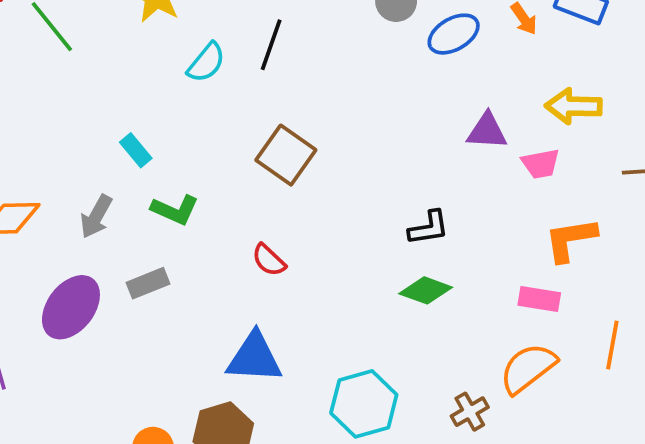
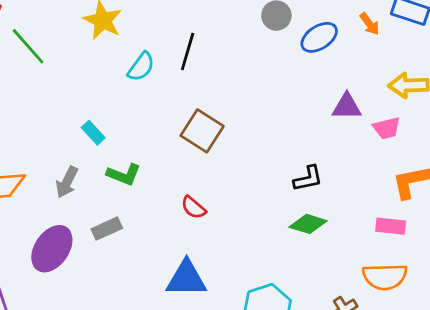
orange semicircle: (528, 368) -> (385, 277), turned -141

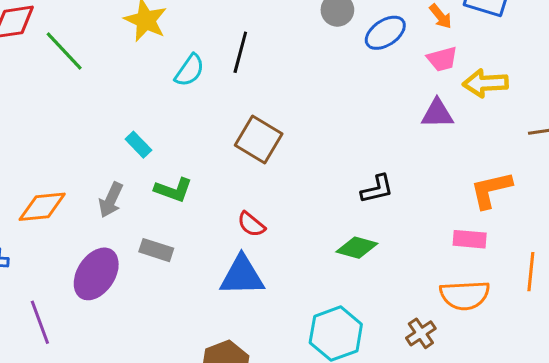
purple triangle: (347, 106) -> (437, 114), moved
pink trapezoid: (387, 128) -> (442, 59), moved
green diamond: (308, 224) -> (357, 248), moved
gray rectangle: (107, 229) -> (156, 250), turned 44
blue triangle: (186, 279) -> (242, 276), moved

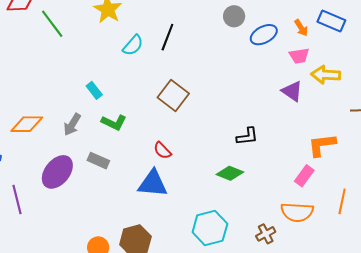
purple triangle: (437, 114) -> (292, 91), turned 30
pink rectangle: (470, 239) -> (304, 176), turned -65

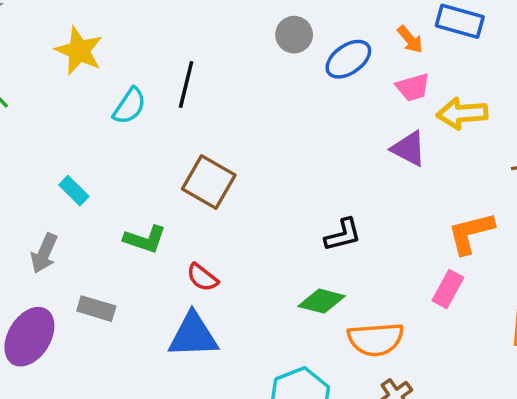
green L-shape: (114, 122) -> (145, 239), moved
orange semicircle: (297, 212) -> (376, 339), moved

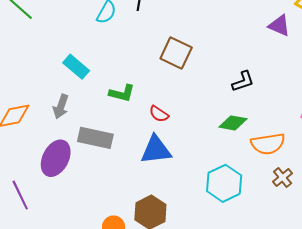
brown square: (209, 182) -> (176, 53), moved
cyan rectangle: (74, 191) -> (76, 67), size x1.4
gray rectangle: (96, 309) -> (95, 138), size x1.5

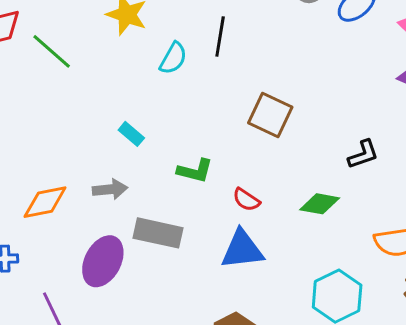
cyan rectangle: (76, 67) -> (131, 134), size x0.7
gray arrow: (61, 106) -> (110, 189), turned -115
green diamond: (233, 123) -> (320, 204), moved

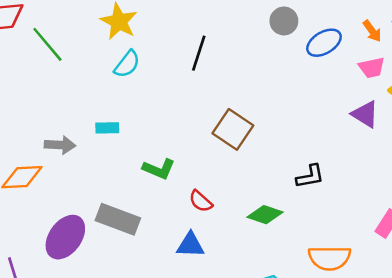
cyan semicircle: (173, 58) -> (127, 64), moved
cyan rectangle: (131, 134) -> (107, 128), turned -50
gray arrow: (110, 189) -> (60, 145), moved
blue triangle: (242, 250) -> (190, 245), size x0.7

